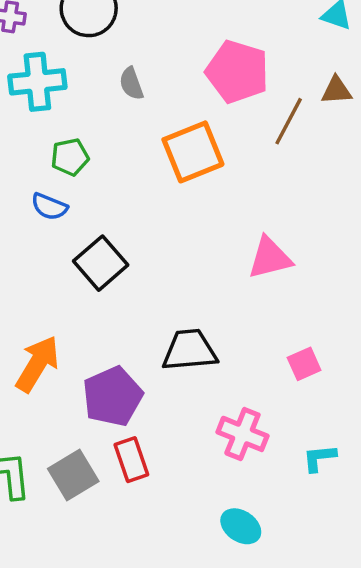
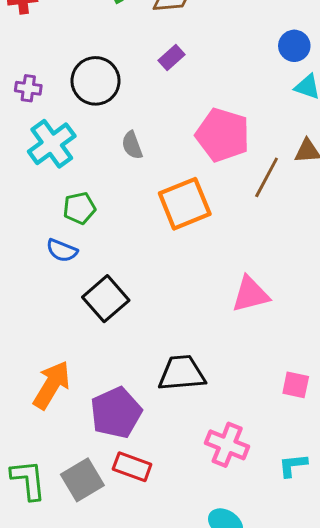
cyan cross: (37, 82) -> (52, 144), turned -30
pink square: (304, 364) -> (296, 385), moved, turned 36
red rectangle: (131, 460) -> (132, 467), turned -51

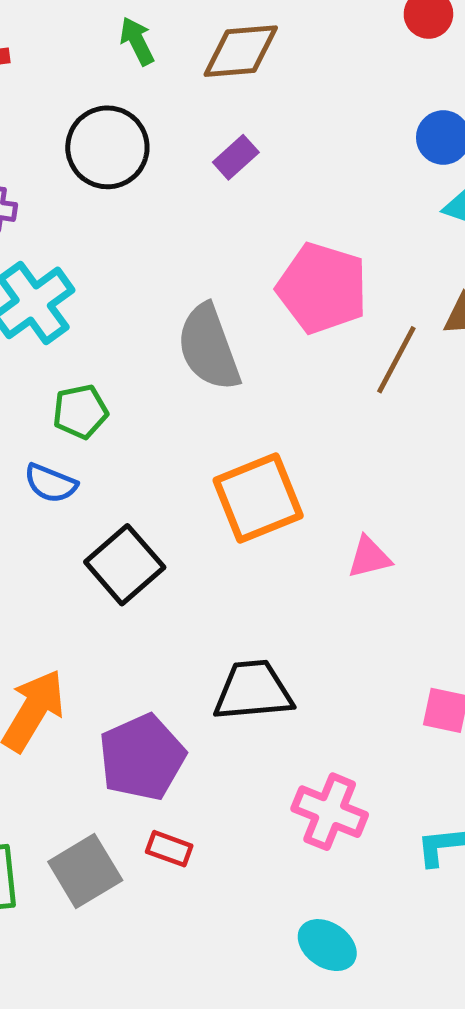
black circle: (95, 81) -> (107, 147), moved
gray semicircle: (132, 145) -> (209, 347), moved, size x1.8
orange square: (185, 204) -> (258, 498), moved
pink triangle: (250, 294) -> (369, 557), size x0.7
red rectangle: (132, 467) -> (169, 849), size x0.7

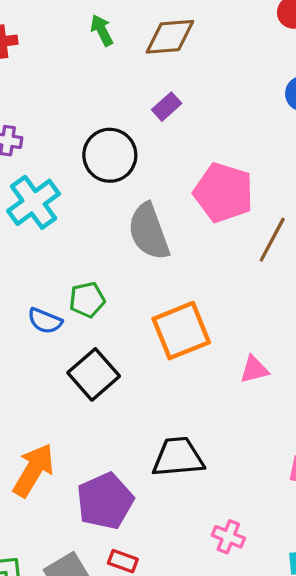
black circle: (107, 147) -> (110, 155), moved
green pentagon: (80, 412) -> (87, 300), moved
pink cross: (330, 812) -> (228, 537), size x0.7

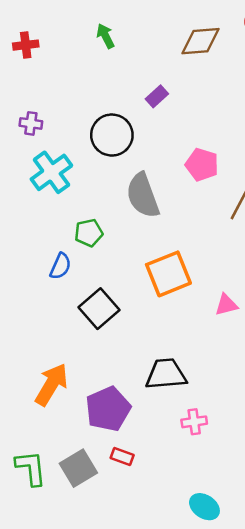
brown diamond: (170, 37) -> (201, 41), moved
pink pentagon: (223, 193) -> (202, 165), size x0.7
green pentagon: (87, 300) -> (89, 233), moved
blue semicircle: (45, 321) -> (60, 266), turned -88
pink cross: (228, 537) -> (194, 422), moved, turned -30

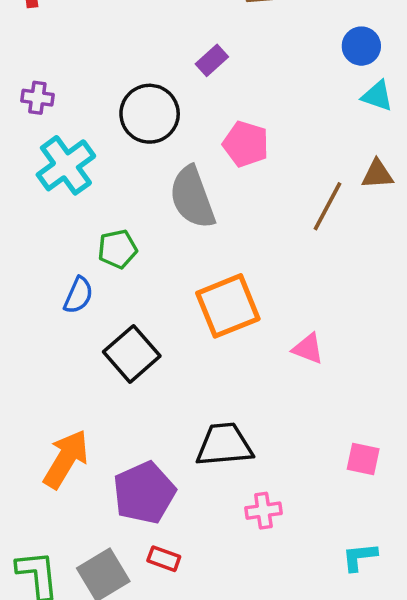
pink pentagon: (202, 165) -> (246, 144), moved
pink triangle: (226, 305) -> (308, 349), turned 35

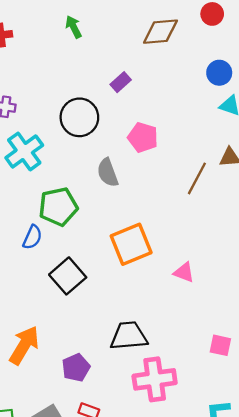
gray semicircle: (192, 197) -> (108, 173), size x0.7
green pentagon: (118, 249) -> (58, 207), size x1.5
purple pentagon: (144, 493) -> (76, 368), size x0.7
pink cross: (263, 511) -> (155, 379), size x1.8

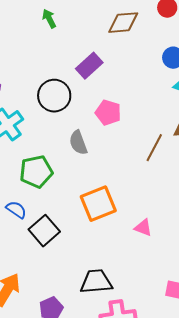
purple rectangle: (121, 82) -> (89, 66), size x1.5
blue semicircle: (32, 237) -> (16, 210), moved, turned -80

